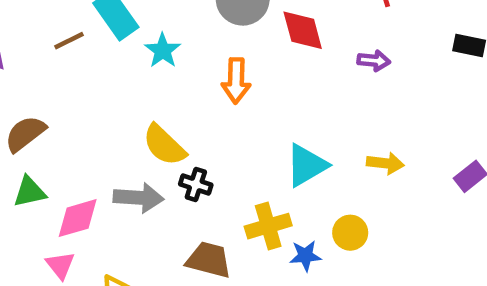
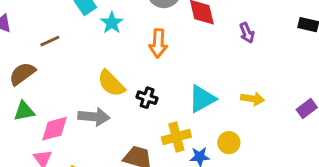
brown line: (69, 41) -> (50, 41), moved
purple arrow: (374, 61) -> (247, 33), turned 60
black cross: (196, 185) -> (147, 98), moved

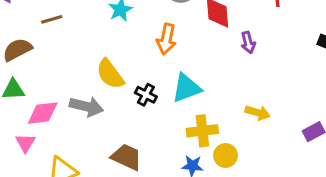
purple arrow: (247, 33) -> (248, 43), moved
cyan triangle: (202, 99) -> (186, 88), moved
yellow cross: (176, 137) -> (202, 131), moved

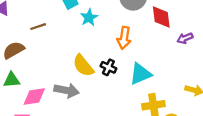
purple arrow: (248, 43) -> (185, 38), turned 84
black cross: (146, 95) -> (108, 67), moved

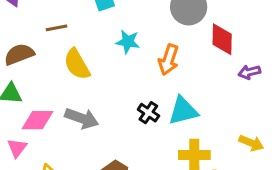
cyan star: (89, 18) -> (128, 42), moved, turned 30
yellow semicircle: (83, 66) -> (77, 64), moved
black cross: (108, 67) -> (148, 113), moved

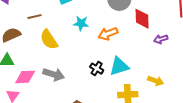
orange arrow: (169, 60) -> (108, 34), turned 54
yellow arrow: (251, 143) -> (156, 81), moved

